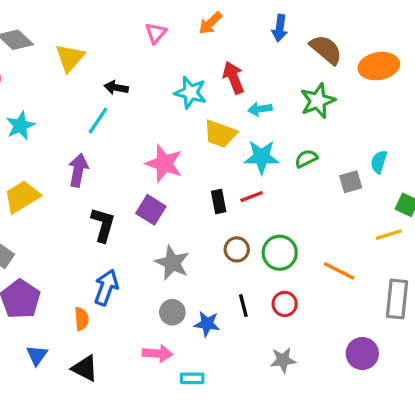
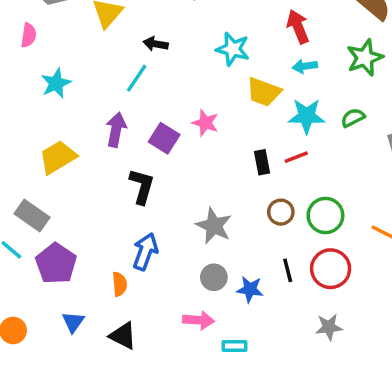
red arrow: (233, 78) -> (298, 27), moved
pink star: (164, 164) -> (205, 123), size x0.7
purple square: (151, 210) -> (164, 138), moved
red circle: (285, 304) -> (331, 269), size x1.5

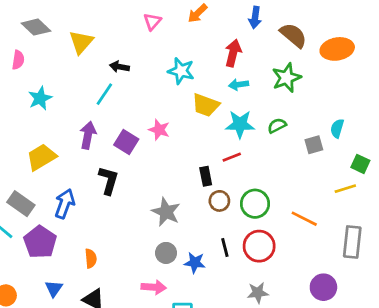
red arrow: (298, 27) -> (233, 53), turned 36
black rectangle: (262, 162) -> (206, 176), moved
blue arrow: (145, 252) -> (65, 204), moved

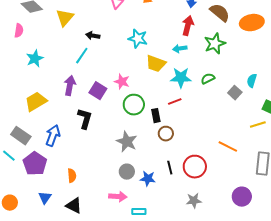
red arrow: (233, 53) -> (188, 26), moved
gray square: (314, 145) -> (235, 93), turned -32
green circle: (255, 204) -> (134, 105), moved

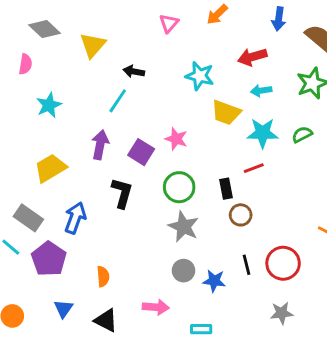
red arrow: (188, 26) -> (252, 57), moved, turned -120
green circle: (134, 105) -> (179, 187), moved
pink arrow: (118, 197) -> (156, 307), moved

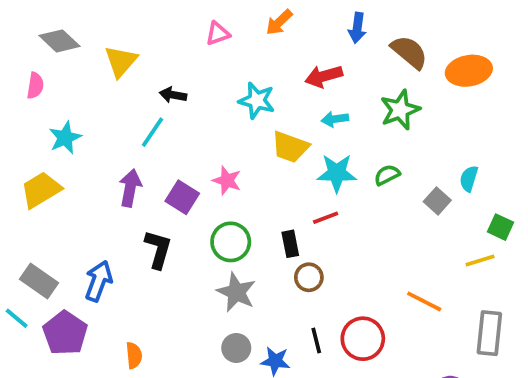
pink triangle: (169, 23) -> (218, 33), turned 30
yellow trapezoid: (50, 168) -> (41, 190), moved

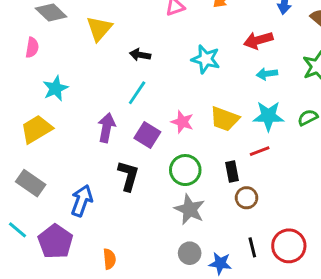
cyan line: (153, 132) -> (137, 93), moved
yellow trapezoid: (290, 147) -> (225, 119), moved
gray rectangle: (39, 281) -> (31, 183), moved

